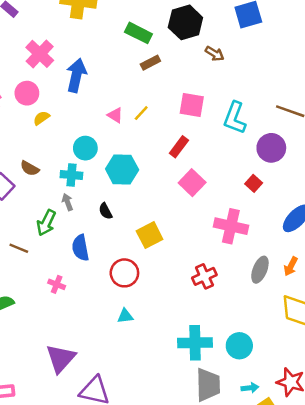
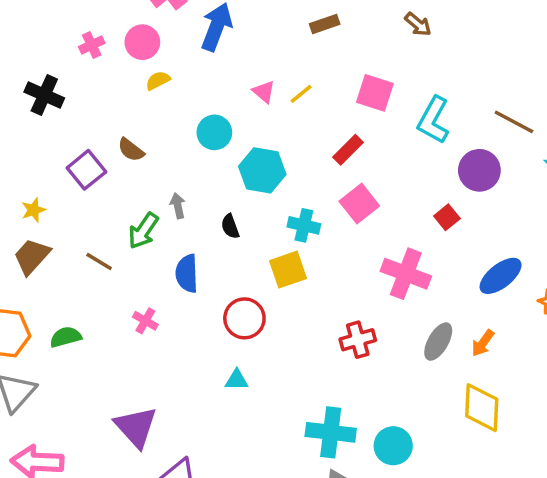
cyan cross: (71, 175) -> (304, 225), moved
purple triangle: (61, 358) -> (136, 427), turned -32

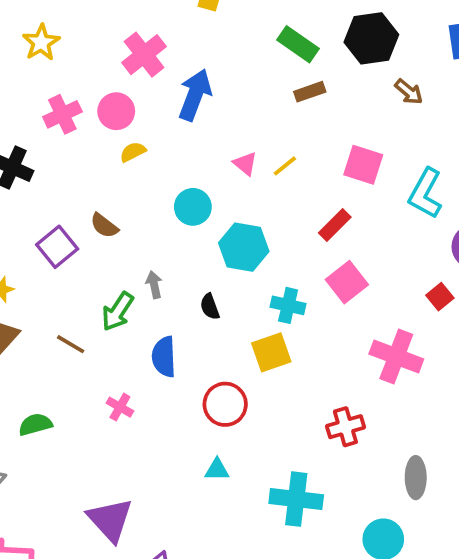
pink cross: (92, 45) -> (62, 114), size x1.4
gray ellipse: (438, 342) -> (416, 478), moved, turned -30
cyan cross: (331, 432) -> (296, 499), moved

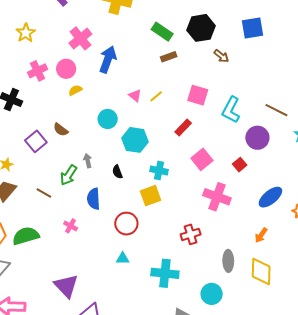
pink square: (347, 282) -> (202, 159), moved
green semicircle: (35, 424) -> (26, 236), size x1.5

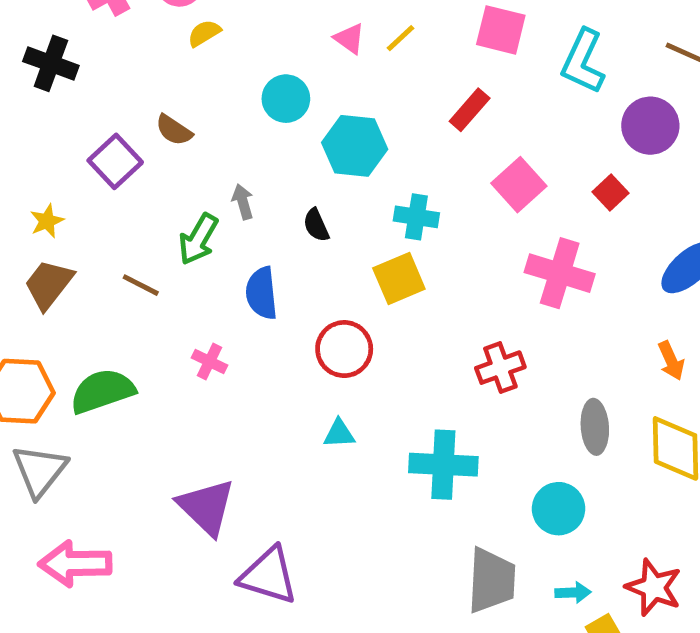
orange arrow: (261, 235) -> (671, 361), turned -56

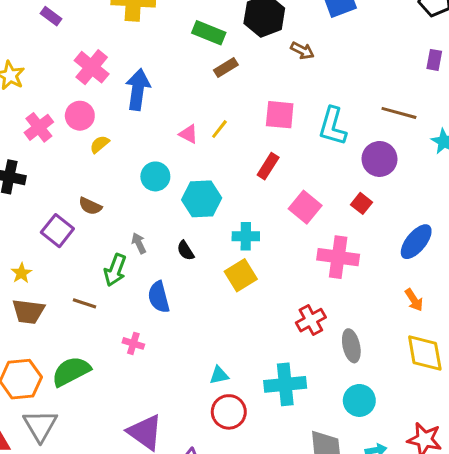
brown trapezoid: (49, 284) -> (28, 311), turned -112
red circle: (344, 349) -> (229, 412), moved
gray ellipse: (595, 427) -> (351, 346), moved

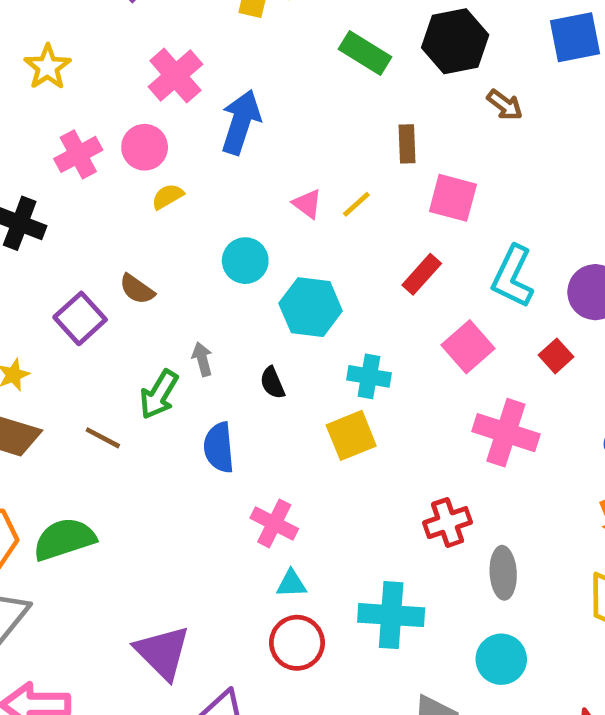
brown rectangle: (226, 67) -> (407, 144), moved, turned -70
cyan L-shape: (333, 126) -> (513, 277), moved
pink cross: (133, 343) -> (274, 523), moved, size x1.4

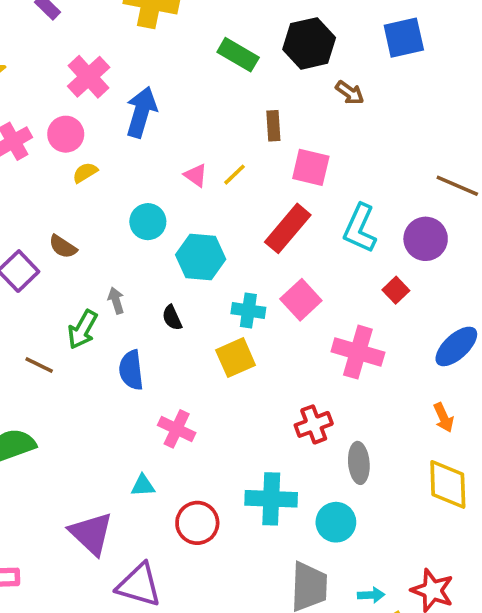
red rectangle: (422, 274) -> (288, 228), size x1.5
pink square: (468, 347) -> (301, 300), moved
cyan triangle: (291, 584) -> (143, 486), moved
cyan circle: (501, 659) -> (336, 522), moved

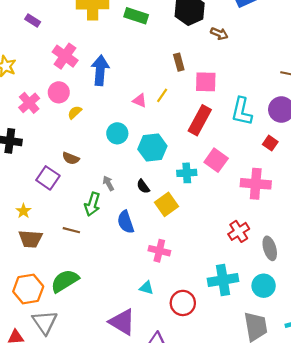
green rectangle: (238, 55) -> (136, 16), moved
yellow square: (236, 358) -> (167, 204), moved
cyan triangle: (143, 486) -> (146, 288), turned 32

